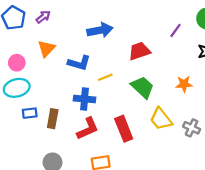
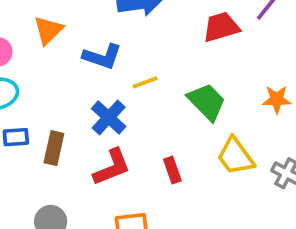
red trapezoid: (139, 51) -> (221, 27), moved
blue cross: (84, 99) -> (109, 117), turned 35
red rectangle: (124, 129) -> (172, 170), size x0.6

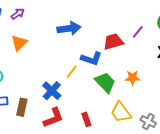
blue L-shape: (102, 57) -> (91, 59), moved
yellow line: (145, 82) -> (72, 72), turned -32
orange star: (277, 99) -> (133, 78), moved

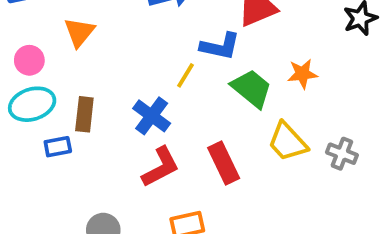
brown rectangle: (22, 107) -> (84, 114), moved
red rectangle: (86, 119) -> (224, 163), size x1.5

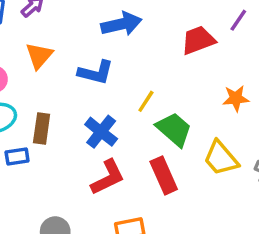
blue L-shape: (220, 46) -> (96, 72), moved
yellow line: (186, 75) -> (146, 101), moved
green trapezoid: (252, 88) -> (174, 129), moved

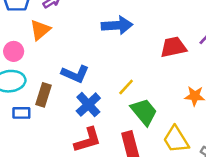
orange triangle: (39, 56) -> (40, 30), moved
blue L-shape: (96, 72) -> (75, 74), moved

